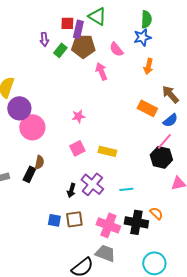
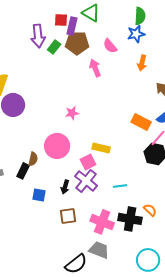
purple arrow: (44, 39) -> (38, 36), size x1.6
orange rectangle: (147, 108) -> (141, 122), moved
pink circle: (32, 127) -> (57, 146), moved
pink square: (77, 148) -> (88, 162), moved
blue square: (54, 220) -> (39, 195), moved

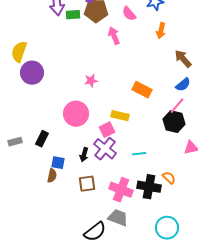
green rectangle: (54, 47) -> (73, 15), turned 48
orange rectangle: (141, 122) -> (142, 90), moved
brown semicircle: (33, 159) -> (52, 176), moved

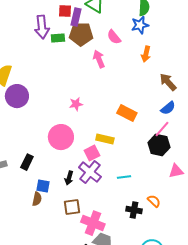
black cross: (149, 187) -> (134, 210), size x0.7
pink cross: (121, 190) -> (93, 223), moved

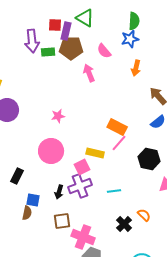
pink star: (76, 104) -> (58, 116), moved
pink line: (162, 129) -> (119, 143), moved
purple cross: (90, 172) -> (80, 186), turned 30
black cross: (134, 210) -> (124, 224), turned 35

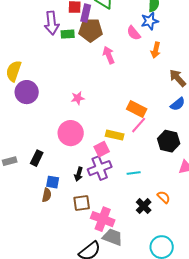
pink semicircle: (104, 51) -> (134, 33), moved

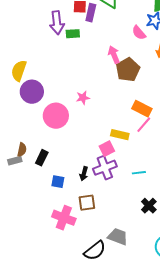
brown pentagon: (91, 30) -> (128, 70), moved, turned -30
pink circle: (71, 133) -> (56, 116), moved
brown semicircle: (47, 195) -> (22, 150), moved
pink cross: (103, 219) -> (64, 218), moved

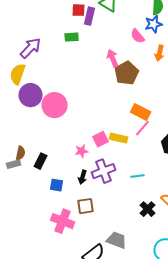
purple arrow: (57, 23) -> (31, 48), moved, turned -130
pink star: (83, 98) -> (82, 151), moved
pink circle: (56, 116) -> (55, 105), moved
pink square: (107, 149) -> (101, 139), moved

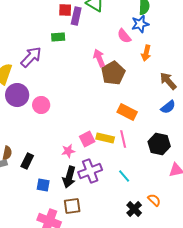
purple arrow: (31, 48) -> (31, 57), moved
pink circle: (55, 105) -> (41, 105), size x0.7
pink line: (143, 128) -> (123, 139), moved, turned -54
cyan line: (138, 176) -> (124, 176), turned 56
black arrow: (83, 177) -> (69, 177), size x1.5

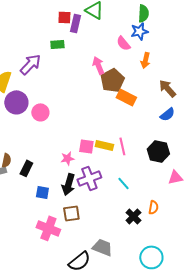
orange rectangle: (127, 112) -> (126, 97), moved
pink square: (87, 139) -> (86, 146), turned 35
orange semicircle: (154, 200) -> (153, 207), turned 56

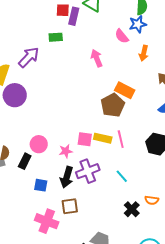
brown pentagon: (112, 80) -> (113, 105), moved
pink circle: (40, 112) -> (39, 144), moved
orange semicircle: (153, 207) -> (152, 200), turned 88

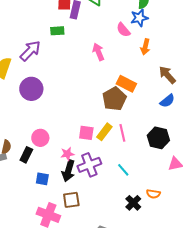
purple circle: (15, 95) -> (31, 89), moved
yellow rectangle: (103, 138) -> (104, 132), turned -66
pink star: (66, 151) -> (67, 154), moved

